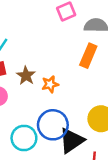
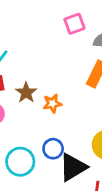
blue circle: (53, 125) -> (53, 149), size x0.6

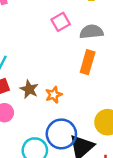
blue circle: (53, 149) -> (61, 134), size x1.6

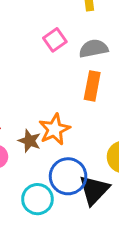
brown star: (29, 89) -> (30, 141), moved
orange star: (54, 95) -> (54, 129), size x1.5

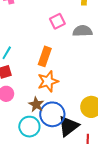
orange rectangle: (92, 86) -> (45, 56), moved
brown star: (30, 141) -> (36, 104), moved

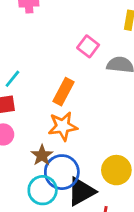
pink square: (57, 21) -> (88, 46), turned -35
cyan circle: (29, 127) -> (43, 190), moved

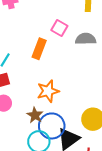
orange rectangle: (64, 92) -> (39, 49), moved

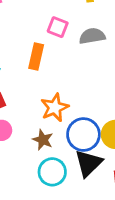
blue circle: (52, 126) -> (83, 135), moved

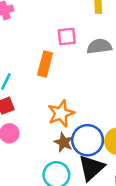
pink square: (58, 27) -> (67, 37), turned -30
brown star: (43, 140) -> (64, 142), moved

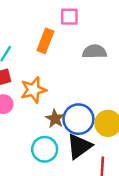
gray semicircle: (99, 46) -> (95, 52), moved
orange star: (61, 113) -> (33, 90), moved

